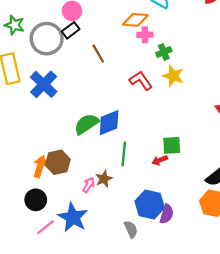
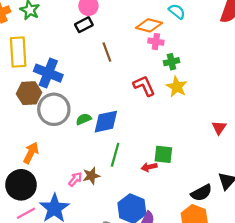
gray circle: (47, 39) -> (54, 109), moved
blue cross: (44, 84) -> (48, 73), turned -32
green semicircle: (87, 124) -> (84, 119), size x0.6
brown hexagon: (58, 162) -> (29, 93), moved
black circle: (36, 200) -> (21, 185), size x1.4

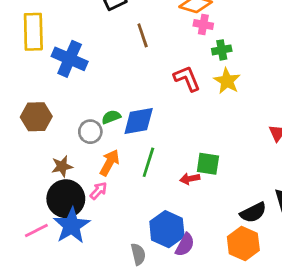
brown hexagon: (29, 93) -> (36, 117), moved
gray circle: (54, 109) -> (90, 132), moved, size x0.6
orange arrow: (31, 153) -> (110, 163), moved
brown star: (91, 176) -> (62, 166), moved
black circle: (21, 185) -> (66, 199), moved

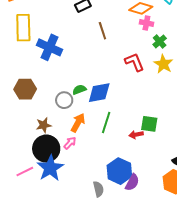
green cross: (222, 50) -> (160, 41), turned -32

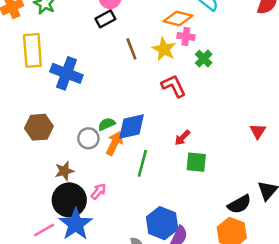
yellow star: (163, 64) -> (164, 49), moved
orange arrow: (78, 123) -> (114, 143), moved
red arrow: (136, 135) -> (182, 138), moved, turned -32

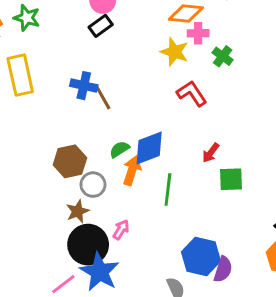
brown line: (131, 49) -> (103, 97), moved
blue cross: (66, 73) -> (84, 86), moved, size x0.7
brown hexagon: (39, 127) -> (70, 161), moved
gray circle: (88, 138) -> (93, 185), moved

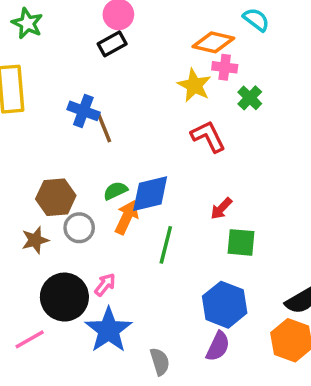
brown star: (78, 211) -> (35, 240), moved
blue hexagon: (201, 256) -> (225, 305), moved
blue star: (100, 272) -> (109, 330), moved

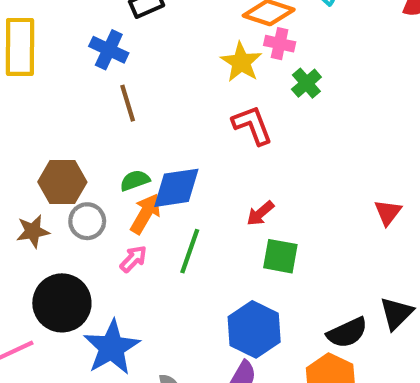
blue cross: (83, 111) -> (109, 50), moved
pink arrow: (105, 285) -> (133, 259), moved

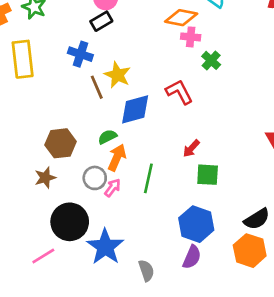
yellow star: (241, 62) -> (117, 75), moved
blue diamond: (176, 188) -> (135, 109), moved
gray circle: (87, 221) -> (95, 178), moved

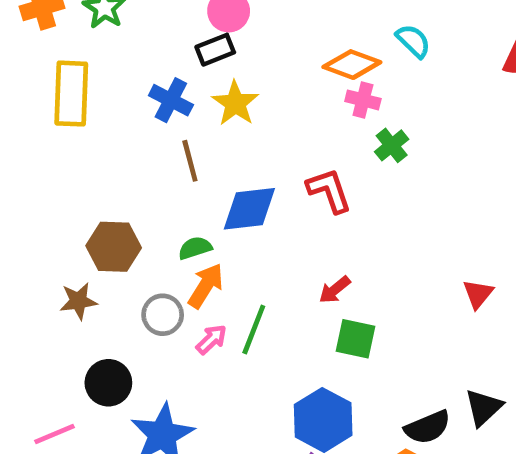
yellow star: (117, 75) -> (235, 103), moved
pink arrow: (113, 188) -> (211, 339), moved
black circle: (70, 222) -> (108, 383), size x0.7

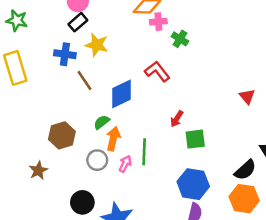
brown star: (78, 301) -> (38, 170), moved

